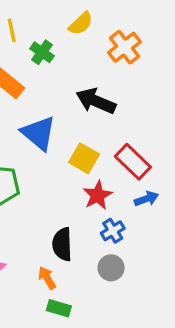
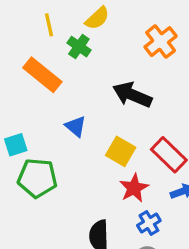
yellow semicircle: (81, 24) -> (97, 18), moved
blue triangle: (39, 133) -> (76, 126), size x0.6

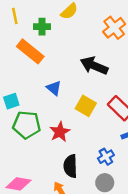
yellow line: (49, 25) -> (15, 16), moved
green cross: (79, 47) -> (42, 27), moved, turned -35
red star: (134, 188) -> (60, 132), moved

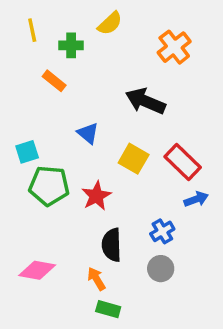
orange rectangle: (30, 51) -> (54, 81), size x0.6

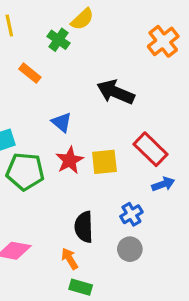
green cross: (71, 45) -> (58, 40), moved, turned 35
orange cross: (174, 47) -> (163, 41), moved
yellow square: (134, 159) -> (104, 162), moved, turned -36
red star: (96, 196) -> (70, 160), moved

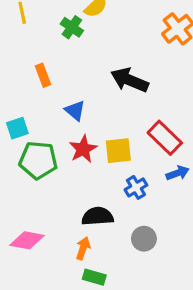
orange rectangle: (30, 73) -> (43, 75), moved, turned 30
blue cross: (131, 214) -> (136, 187), moved
black semicircle: (84, 227) -> (97, 216), turned 88
orange arrow: (70, 259) -> (83, 248), turned 50

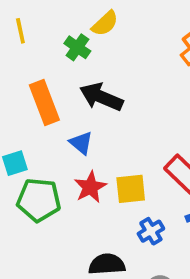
orange rectangle: (43, 75) -> (44, 102), size x1.6
black arrow: (130, 80) -> (101, 97), moved

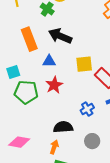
blue triangle: (81, 143) -> (49, 61), turned -40
yellow square: (131, 189) -> (84, 64), moved

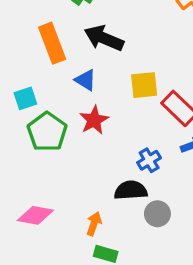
blue triangle: (49, 61) -> (86, 80), turned 32
green pentagon: (26, 92) -> (47, 132), turned 30
black semicircle: (63, 127) -> (131, 190), moved

